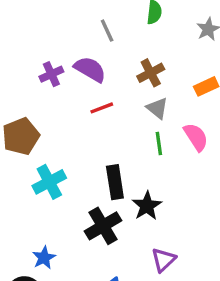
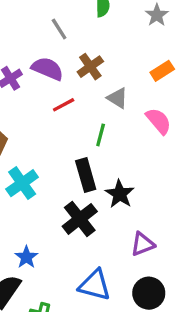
brown cross: (151, 73) -> (90, 67), moved
green line: (159, 144) -> (101, 135), moved, turned 30
purple triangle: (164, 260) -> (143, 244), turned 30

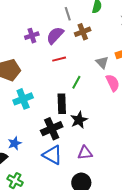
brown cross: (90, 67) -> (83, 32), moved
purple semicircle: (47, 69) -> (55, 35), turned -84
gray triangle: (117, 98) -> (102, 62), moved
blue triangle: (95, 285) -> (52, 155), moved

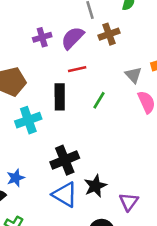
black rectangle: (62, 104) -> (60, 97), moved
black star: (79, 120) -> (95, 186), moved
purple triangle: (85, 153) -> (129, 202), moved, turned -49

